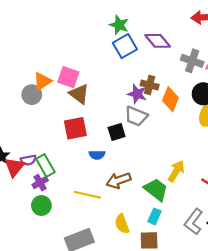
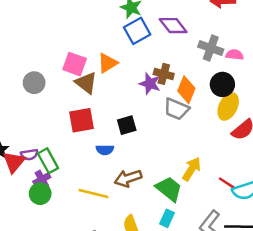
orange triangle: (42, 81) -> (107, 63), moved
gray trapezoid: (136, 116) -> (176, 109), moved
green circle: (41, 206) -> (40, 194), moved

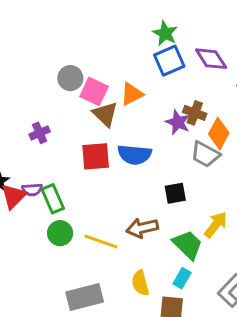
gray circle: (34, 83) -> (70, 78), moved
black square: (127, 125) -> (175, 193), moved
blue semicircle: (105, 150) -> (134, 155), moved, size x1.6
purple cross: (42, 179) -> (40, 133), moved
green circle: (40, 194) -> (60, 233), moved

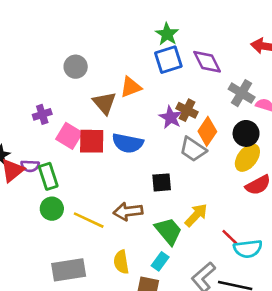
pink square: (94, 91) -> (69, 136), moved

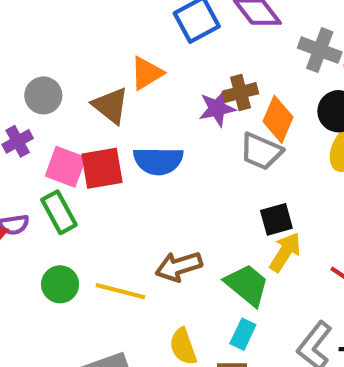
gray circle: (76, 67) -> (43, 95), moved
brown cross: (187, 110) -> (240, 92), turned -30
purple star: (171, 117) -> (217, 108), turned -30
green rectangle: (48, 176) -> (59, 212), moved
black square: (162, 182) -> (276, 219), moved

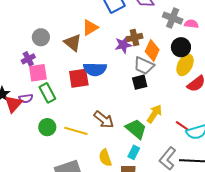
pink square: (66, 167) -> (38, 73), moved, turned -30
red square: (102, 168) -> (79, 78), moved
black square: (276, 219) -> (140, 82), moved
brown arrow: (179, 266) -> (104, 120), turned -125

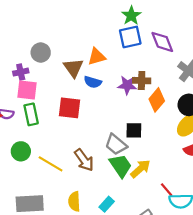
gray trapezoid: (144, 66) -> (116, 145), moved
blue semicircle: (95, 69) -> (93, 82), moved, size x0.7
green trapezoid: (136, 129) -> (121, 166), moved

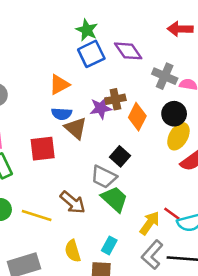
brown triangle: (73, 68) -> (76, 128), moved
black square: (134, 130) -> (120, 156), turned -36
yellow arrow: (140, 169) -> (150, 223), moved

